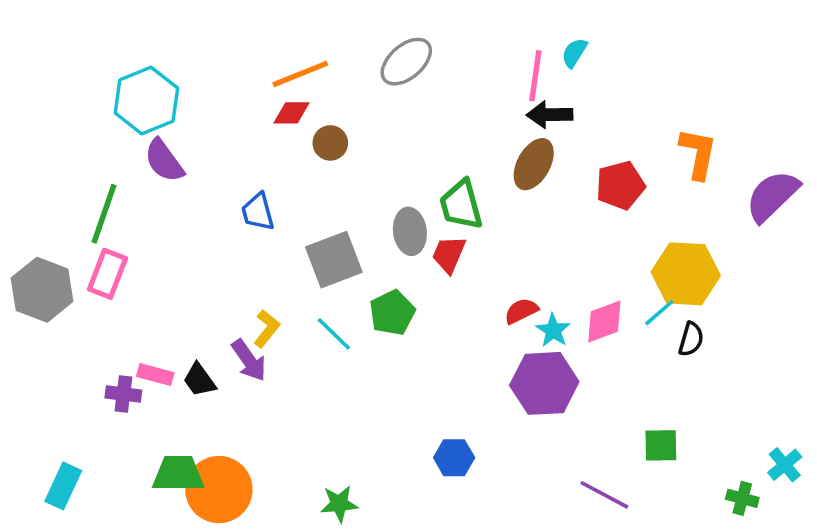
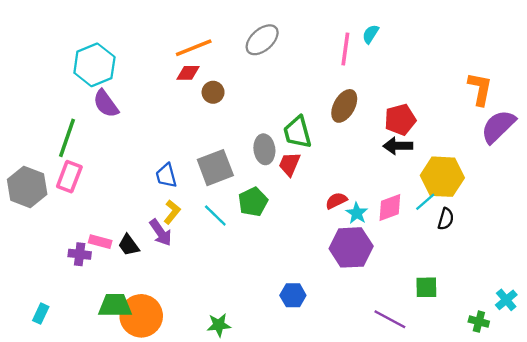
black arrow: (550, 115) -> (398, 146), moved
orange L-shape: (698, 154) -> (480, 89), moved
blue trapezoid: (258, 212) -> (166, 176), moved
cyan rectangle: (63, 486) -> (41, 314), size x0.7

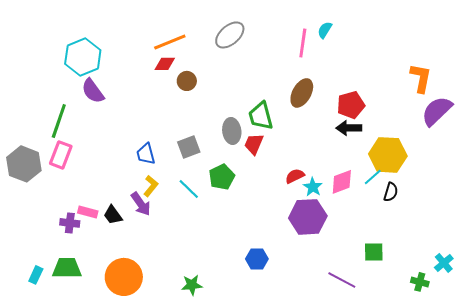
gray square: (215, 168) -> (189, 147), size x0.7
green trapezoid: (115, 306) -> (67, 268), moved

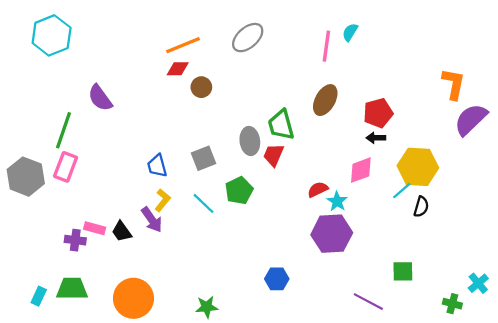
cyan hexagon: (83, 57) -> (52, 35), moved
black arrow: (349, 128) -> (376, 138), size x0.7
pink diamond: (342, 182) -> (361, 170), moved

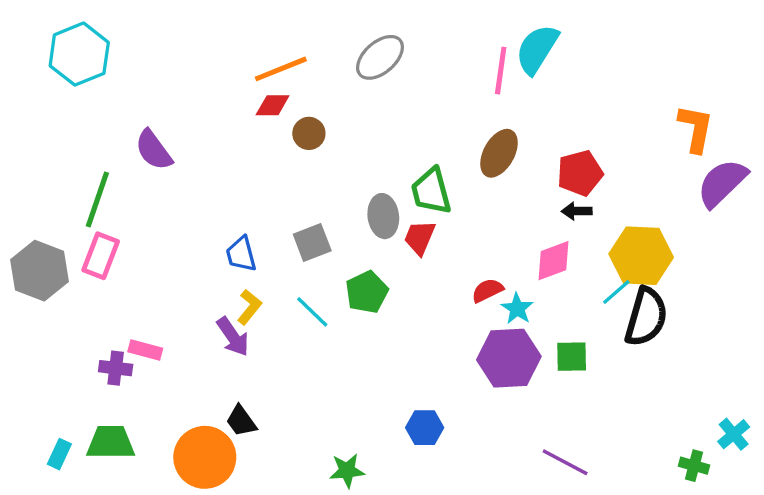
cyan semicircle: (350, 32) -> (537, 49), size x1.8
black semicircle: (421, 207) -> (646, 317), size x1.8
black trapezoid: (122, 232) -> (241, 421), moved
green square: (403, 271) -> (572, 357), moved
green star: (207, 307) -> (347, 471), moved

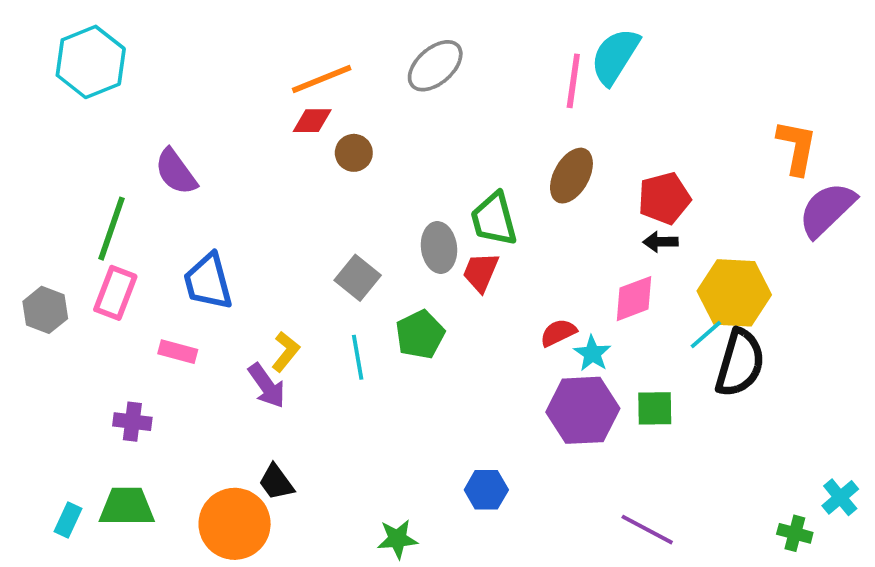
gray square: (312, 242) -> (358, 278), turned -30
blue trapezoid: (241, 254) -> (208, 282), moved, size x1.4
gray hexagon: (40, 271) -> (45, 310), size x0.7
cyan line: (312, 312) -> (358, 357), turned 36
pink rectangle: (145, 350) -> (178, 352), moved

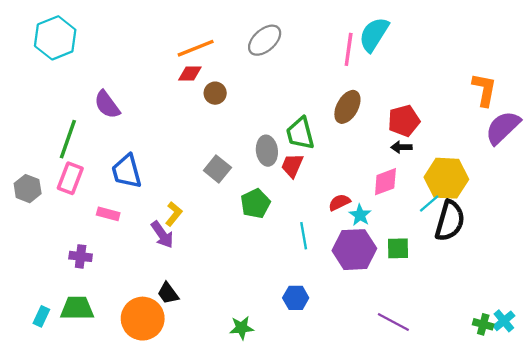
cyan line: (358, 357) -> (304, 236), moved
cyan cross: (840, 497) -> (504, 321), moved

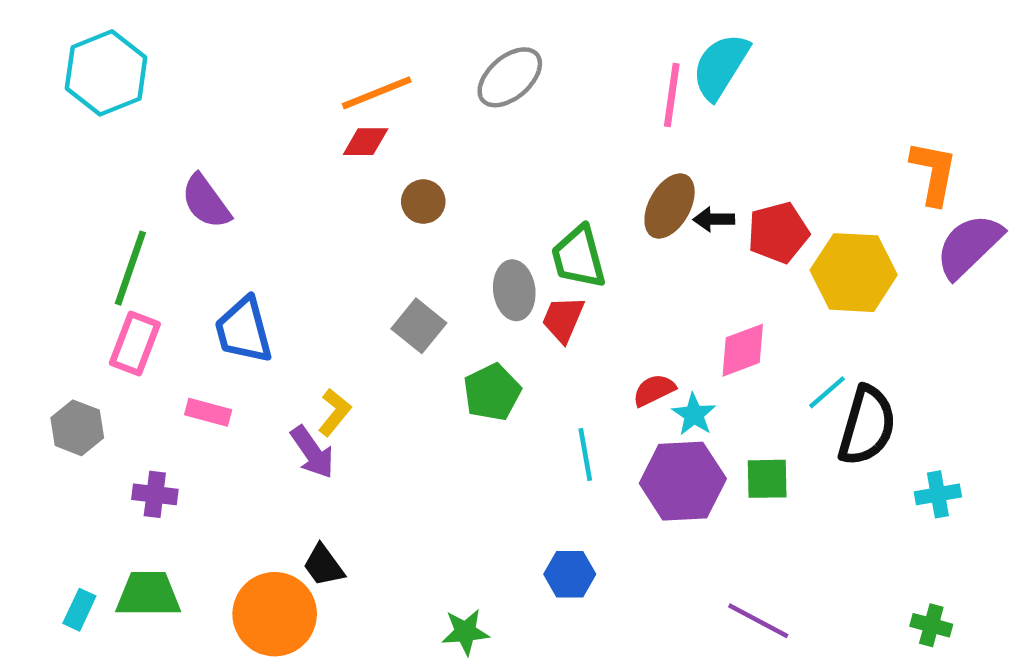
brown circle: (215, 93) -> (423, 202), moved
black arrow: (401, 147) -> (714, 219), moved
yellow hexagon: (446, 178) -> (854, 273), moved
gray hexagon: (28, 189) -> (77, 428), moved
cyan cross: (504, 321) -> (938, 494), moved, turned 30

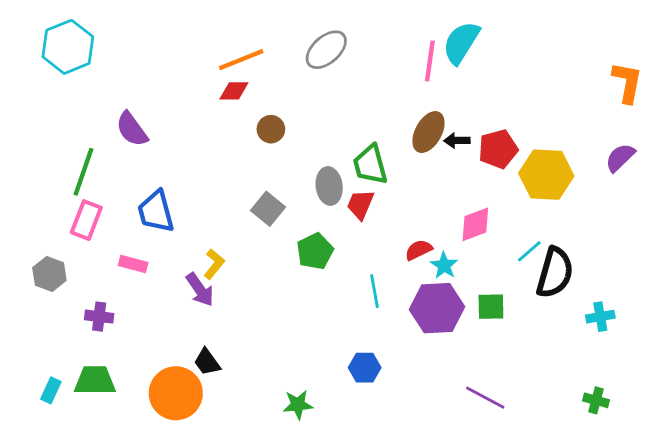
orange L-shape: (934, 173) -> (627, 82), moved
purple semicircle: (969, 246) -> (620, 158), size x0.7

